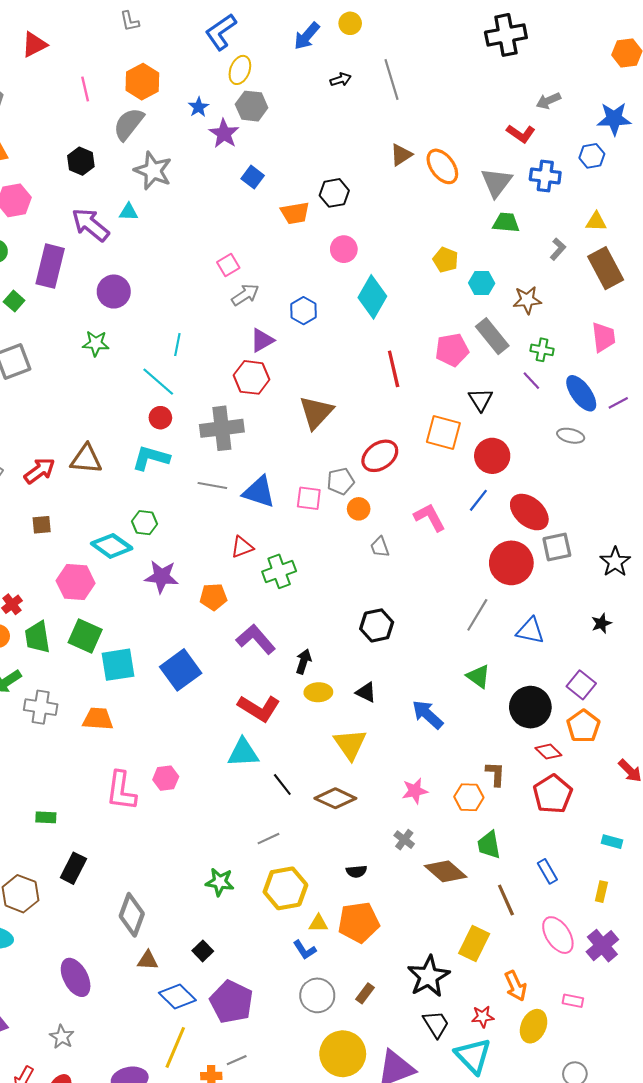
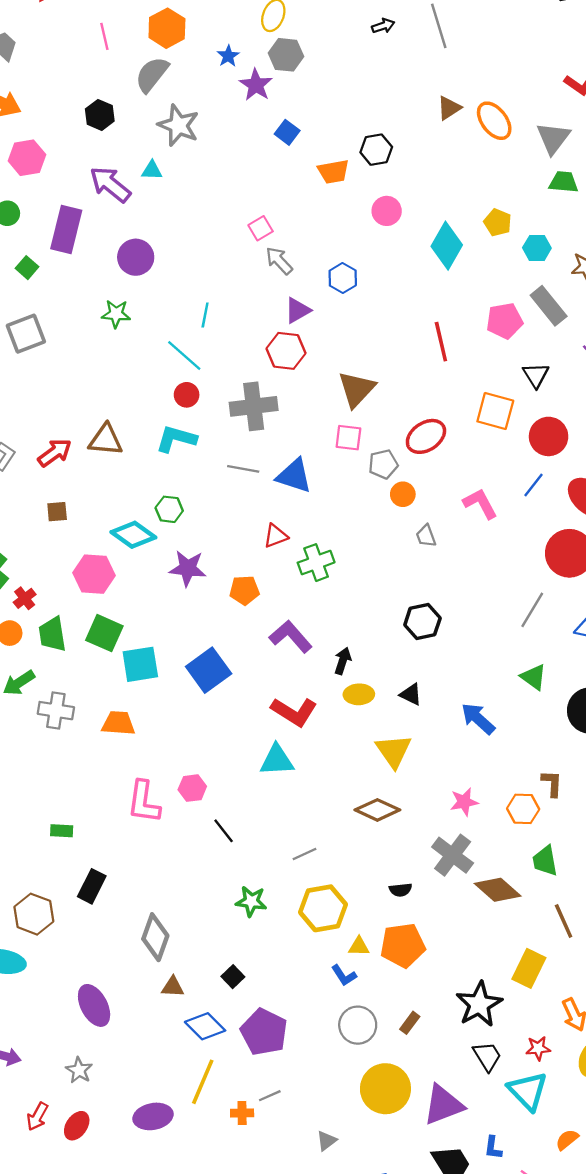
gray arrow: (245, 295) -> (279, 261), turned -100
cyan diamond: (372, 297) -> (447, 246), moved
pink square: (309, 498) -> (348, 438), moved
black line: (282, 784) -> (224, 831), moved
gray cross: (404, 840) -> (453, 855), size x1.8

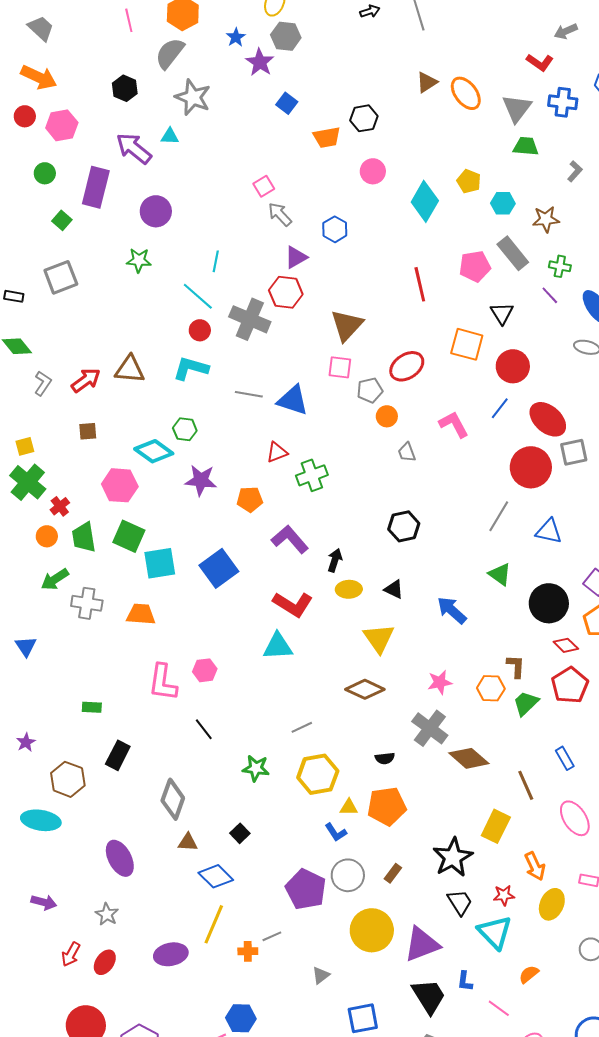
gray cross: (254, 406) -> (250, 319), moved, turned 30
black line: (224, 831) -> (204, 729), moved
green trapezoid: (545, 861) -> (526, 703), moved, turned 56
purple pentagon: (264, 1032) -> (306, 889), moved

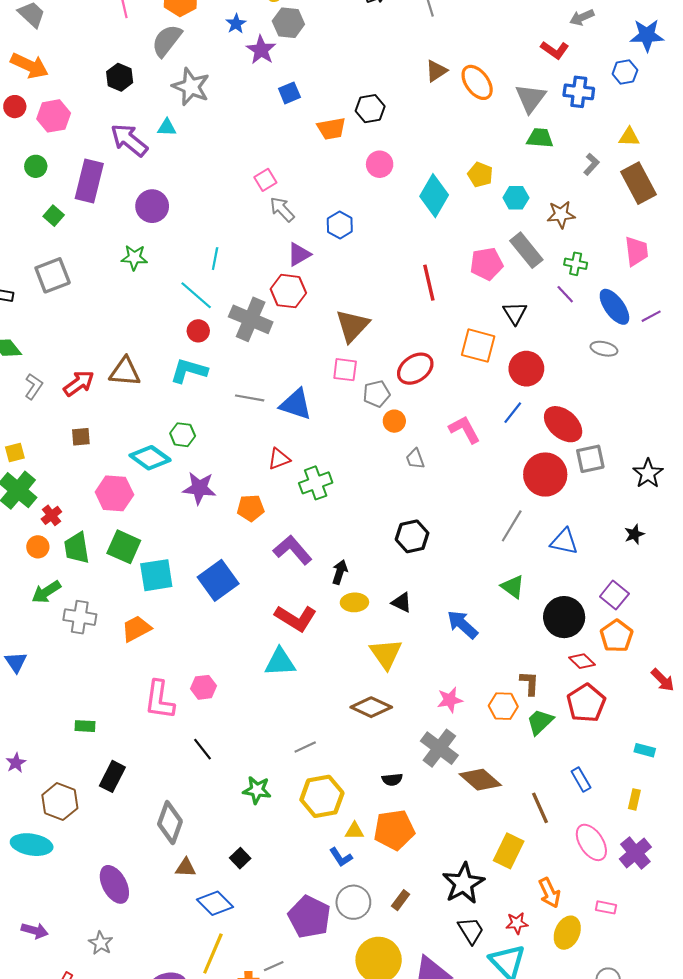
blue square: (287, 103) -> (289, 93), turned 30
orange trapezoid: (141, 614) -> (136, 629), turned -32

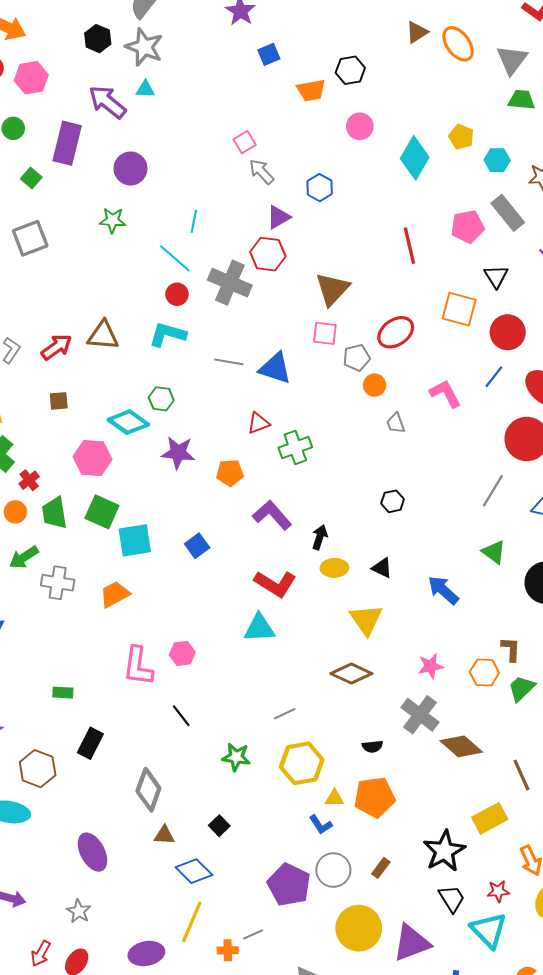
gray star: (191, 87) -> (144, 47), moved
black hexagon: (412, 536) -> (393, 501), size x0.7
blue square: (218, 580) -> (197, 546), size x0.6
yellow rectangle: (509, 851) -> (490, 818), turned 36

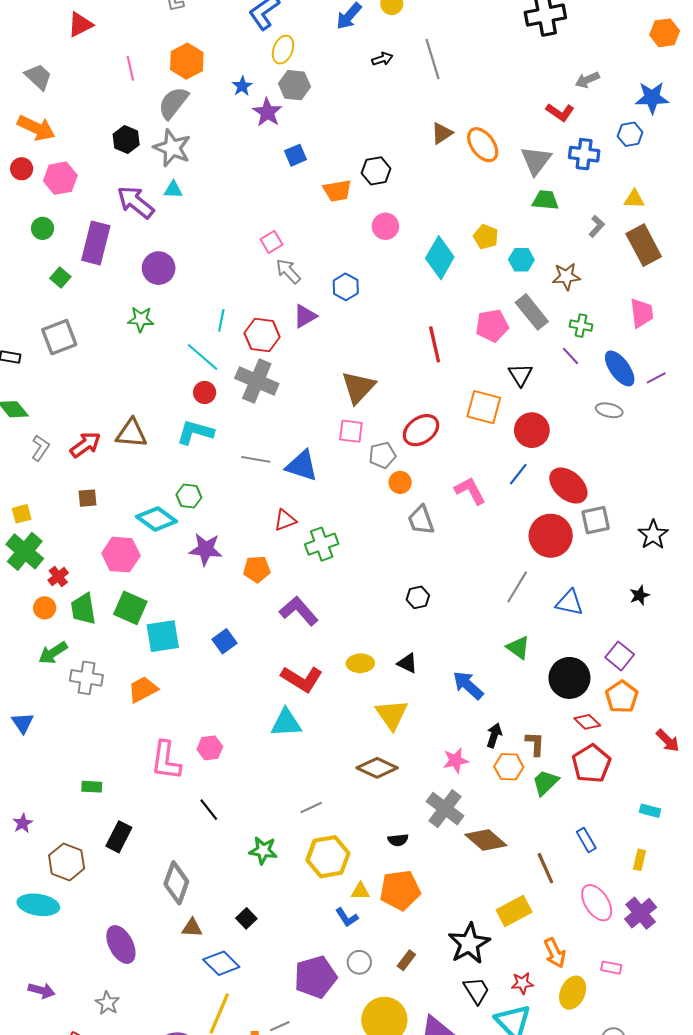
red hexagon: (268, 254) -> (262, 335), moved
gray trapezoid: (396, 423) -> (421, 520), size x1.4
black arrow: (320, 537) -> (494, 735), moved
gray circle: (333, 870) -> (359, 962), size x0.7
purple pentagon: (289, 885) -> (315, 977), turned 30

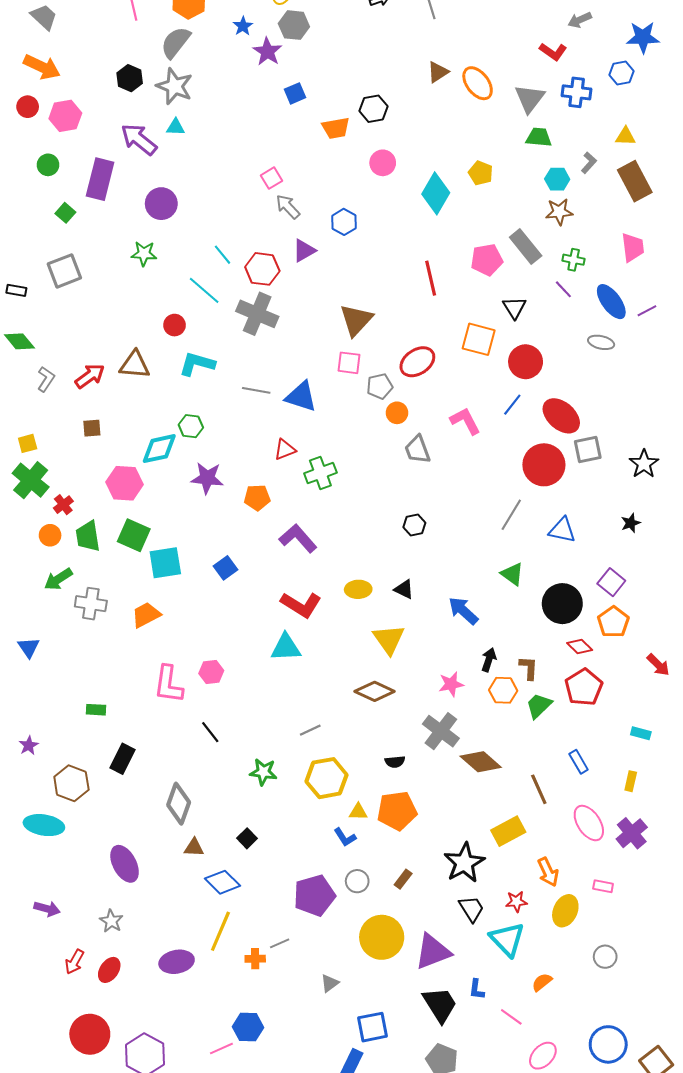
cyan hexagon: (521, 260) -> (557, 179), moved
cyan line: (221, 320) -> (222, 255), turned -50
red circle: (205, 392) -> (175, 325), moved
cyan diamond: (156, 519) -> (159, 449), turned -48

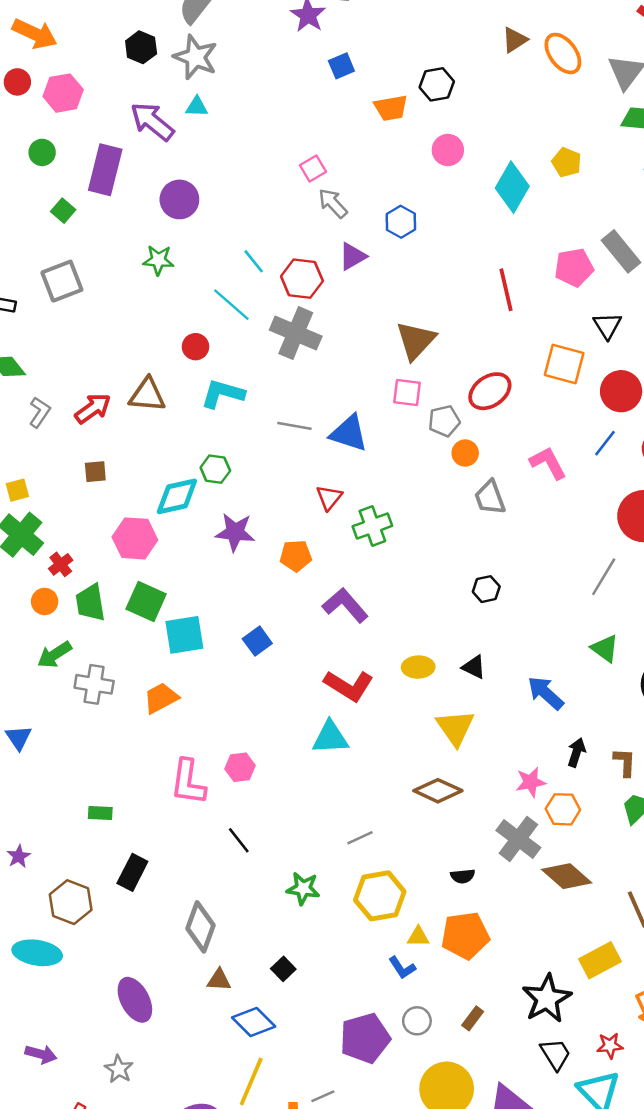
red triangle: (285, 450) -> (329, 498), turned -30
orange hexagon: (503, 690) -> (563, 809), moved

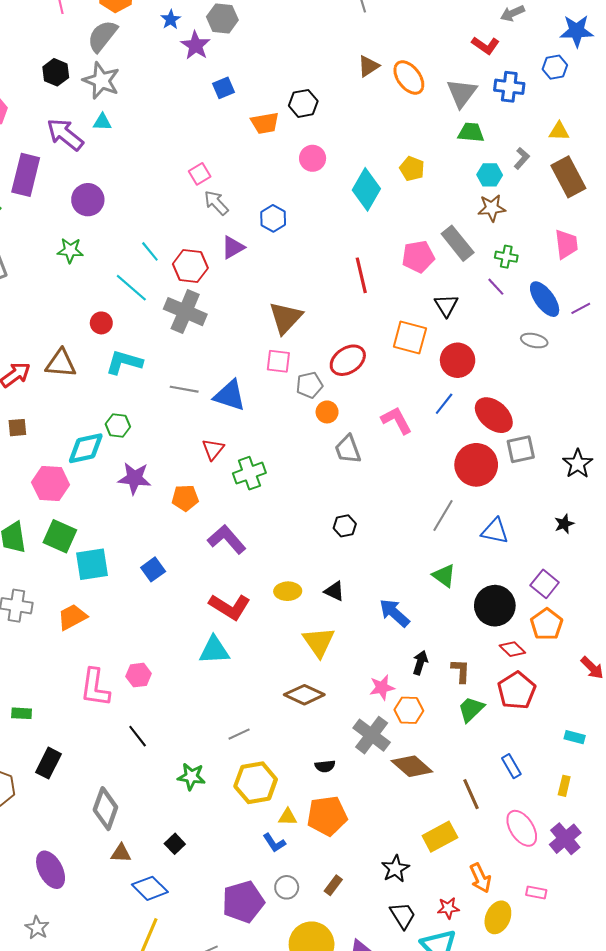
black star: (547, 999) -> (395, 869), size x0.7

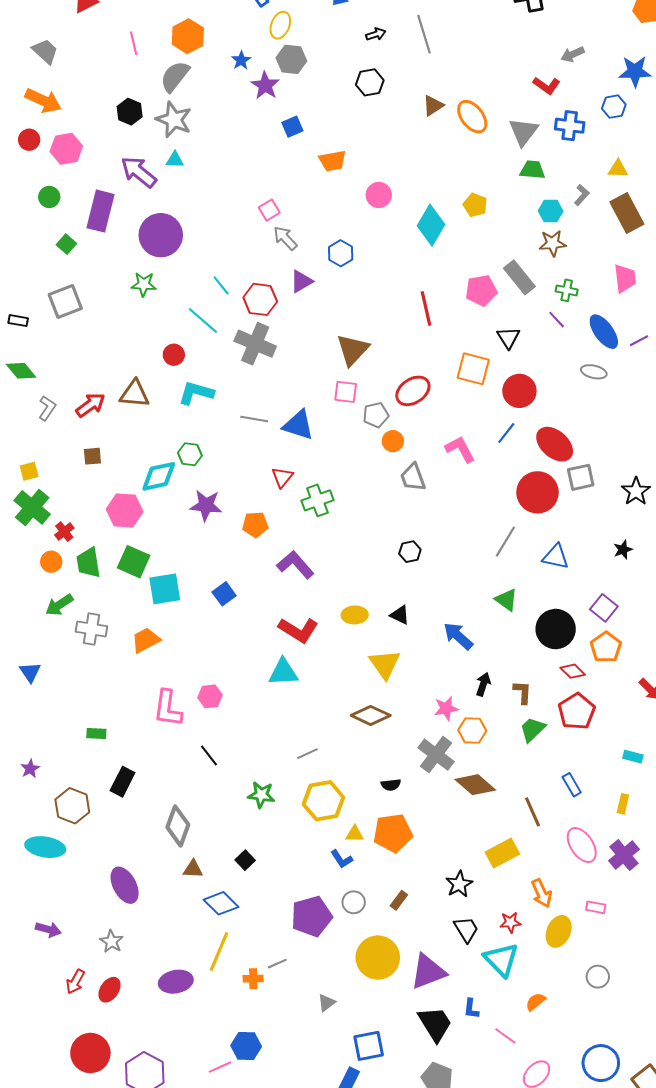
black hexagon: (303, 103) -> (370, 82), moved
purple circle: (88, 200) -> (161, 235), size x1.4

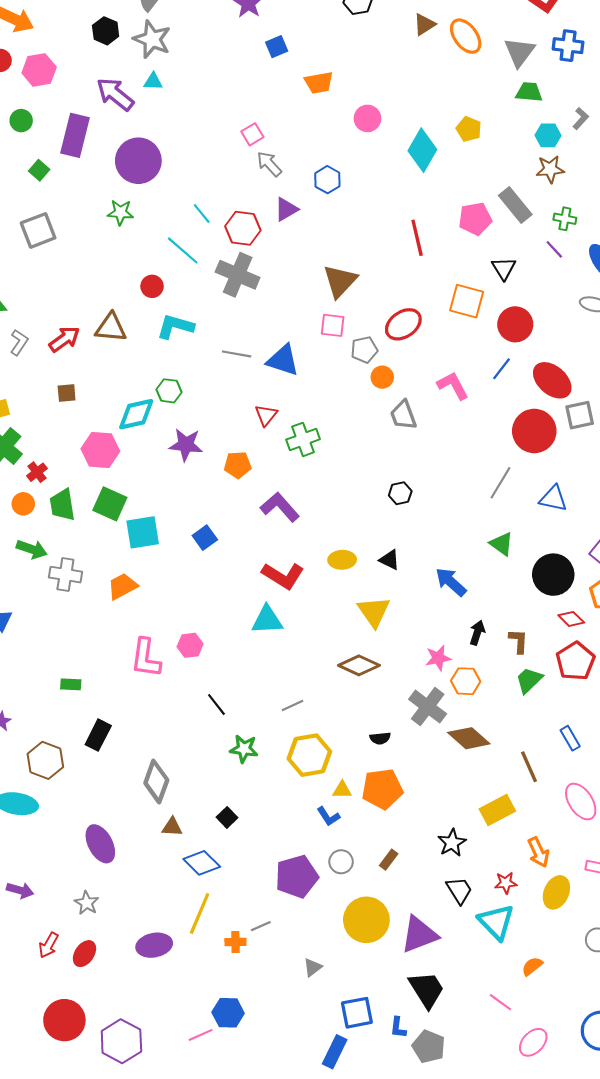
green arrow: (59, 605) -> (32, 549), turned -128
black line: (209, 756) -> (216, 704), moved
blue L-shape: (471, 1009) -> (398, 1028), moved

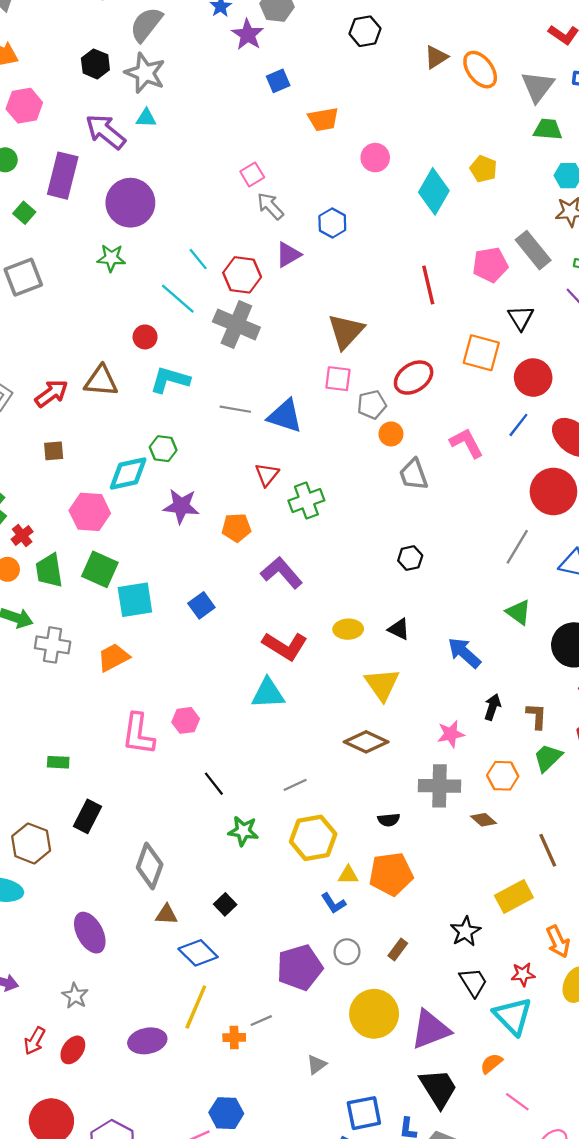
orange hexagon: (466, 681) -> (503, 776), moved
gray cross: (428, 707) -> (439, 786), turned -36
brown diamond: (469, 738) -> (483, 820), size x0.6
orange semicircle: (532, 966) -> (491, 1063), moved

